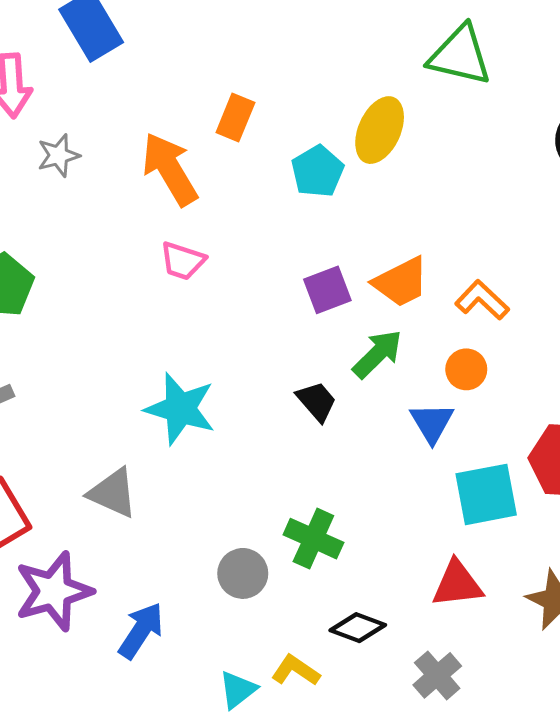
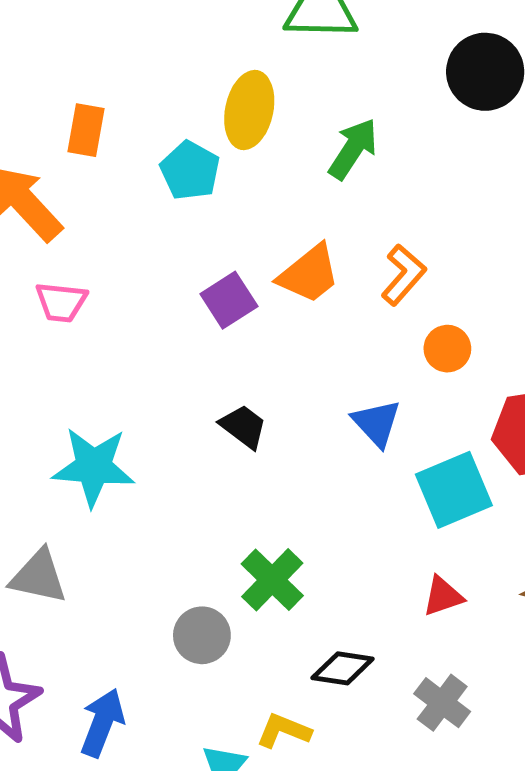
orange L-shape: (482, 300) -> (403, 275), turned 100
green arrow: (378, 354) -> (353, 149), moved
orange circle: (466, 369) -> (447, 349), moved
green cross: (313, 539) -> (272, 580), turned 32
red triangle: (457, 584) -> (443, 596), size x0.7

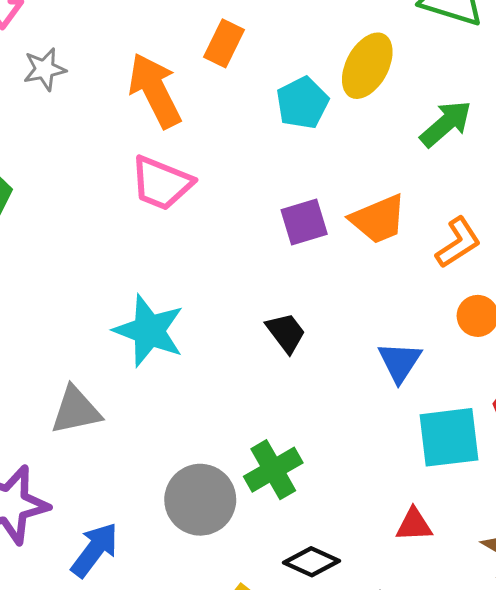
pink trapezoid: (61, 302) -> (161, 183), size x1.4
gray triangle: (38, 577) -> (76, 410), turned -40
gray circle: (202, 635) -> (200, 500), size x1.4

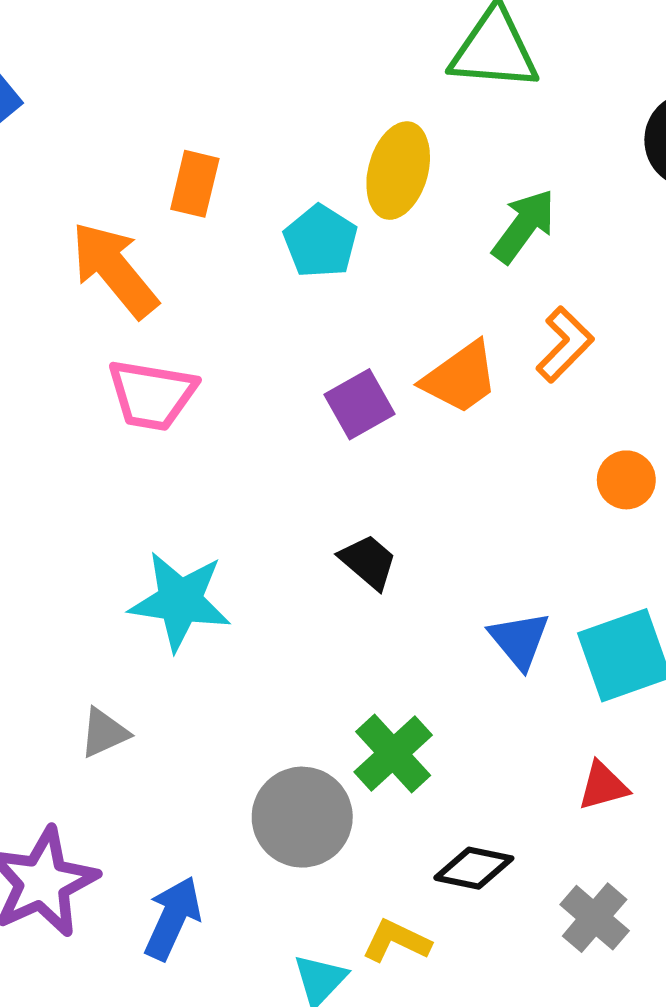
orange L-shape: (458, 243) -> (565, 344), moved
blue triangle: (400, 362) -> (519, 640), moved
gray triangle: (76, 410) -> (104, 733), size x0.7

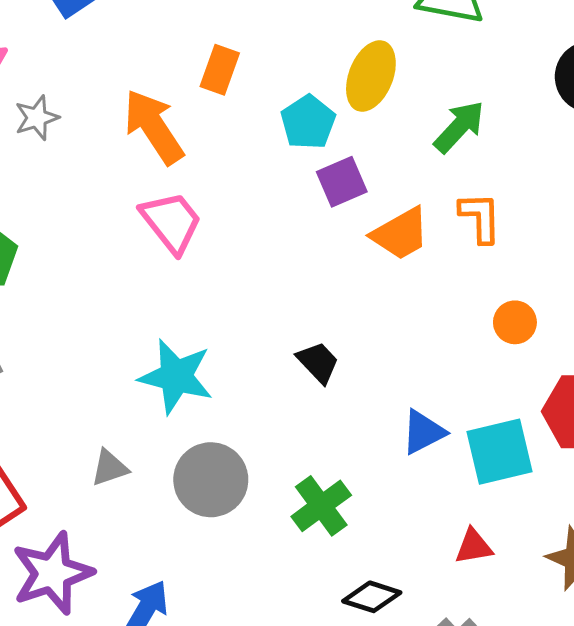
orange L-shape: (565, 344) -> (480, 217), turned -52
pink trapezoid: (152, 395) -> (171, 222), turned -144
purple square: (359, 404) -> (342, 182), moved
blue triangle: (519, 640) -> (423, 432), turned 36
gray circle: (302, 817) -> (211, 480), moved

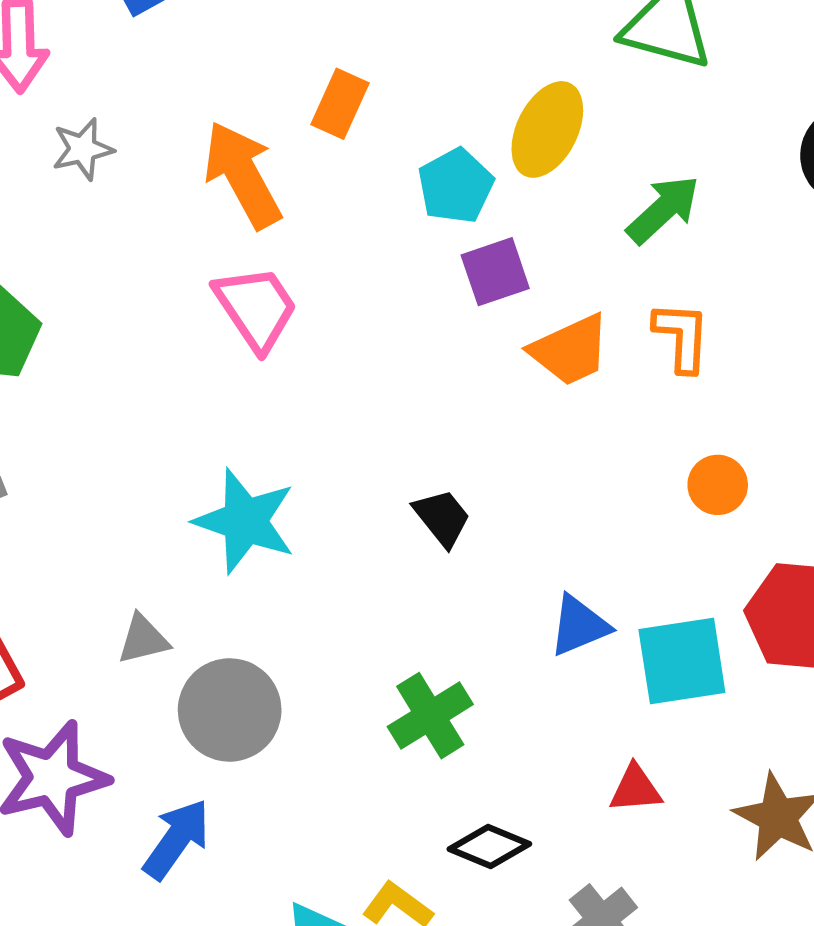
gray circle: (211, 480) -> (230, 710), moved

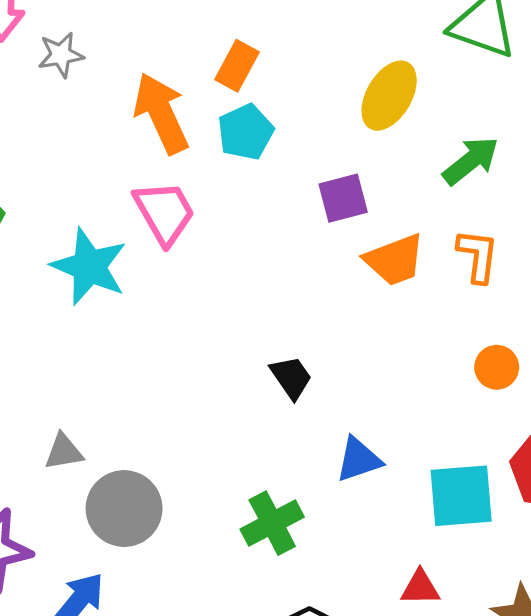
gray star: (83, 149) -> (61, 55), moved
cyan pentagon: (456, 186) -> (246, 132), moved
cyan star: (245, 521) -> (89, 267), moved
blue triangle: (579, 626) -> (359, 460), moved

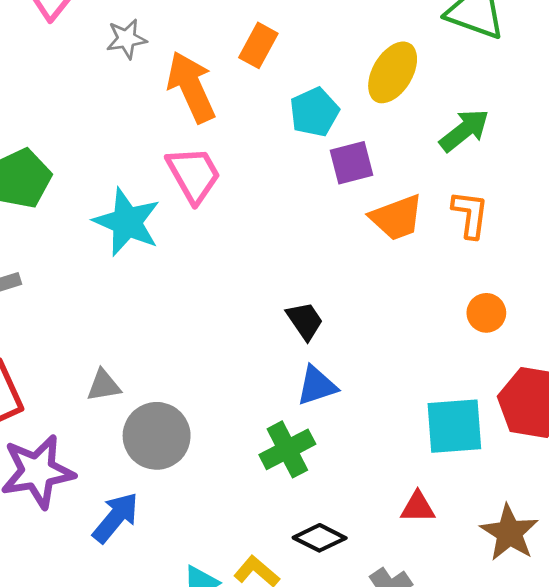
gray star: (61, 55) -> (126, 39), moved
cyan pentagon: (246, 132) -> (314, 112), moved
blue triangle: (359, 460) -> (317, 386), moved

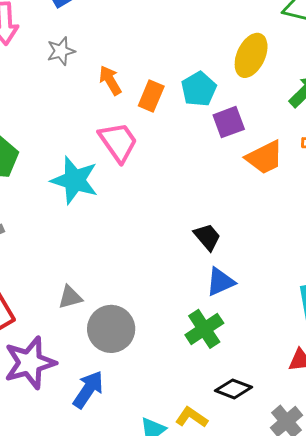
orange rectangle: (258, 45) -> (151, 96), moved
orange arrow: (191, 87) -> (110, 80), size x0.6

